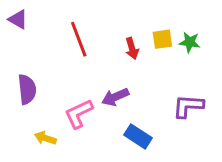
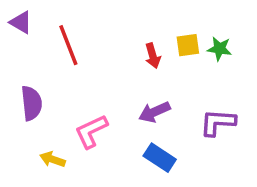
red line: (79, 39) -> (68, 45), moved
purple arrow: (115, 97) -> (154, 112), moved

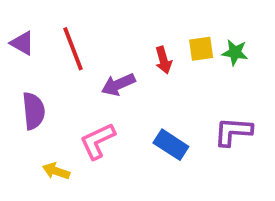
purple triangle: (21, 22) -> (22, 43), moved
purple arrow: (154, 112) -> (118, 85), moved
blue rectangle: (160, 158) -> (171, 145), moved

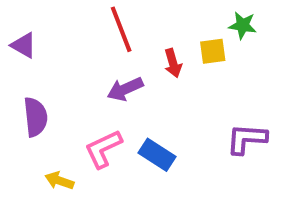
red line: (73, 49) -> (121, 29), moved
green star: (235, 53) -> (243, 25), moved
blue rectangle: (171, 145) -> (157, 155), moved

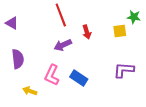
green star: (243, 25) -> (134, 17), moved
yellow square: (213, 51) -> (120, 31), moved
pink L-shape: (103, 149) -> (52, 75), turned -40

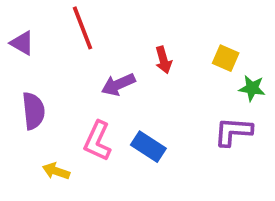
red line: (61, 15) -> (82, 28), moved
green star: (134, 17) -> (252, 88), moved
yellow square: (120, 31) -> (226, 58), turned 32

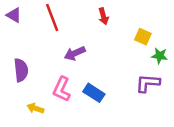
purple triangle: (22, 43) -> (14, 15), moved
red arrow: (163, 60) -> (103, 16), moved

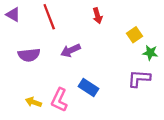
yellow square: (143, 37) -> (135, 35), turned 32
purple semicircle: (21, 70) -> (29, 55), moved, turned 90
pink L-shape: (62, 89) -> (59, 100), moved

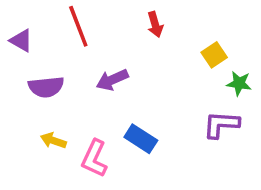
purple triangle: (13, 15) -> (21, 41), moved
yellow arrow: (33, 102) -> (53, 141), moved

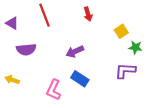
purple arrow: (112, 80) -> (75, 51), moved
yellow arrow: (53, 141) -> (12, 80), moved

